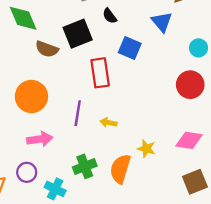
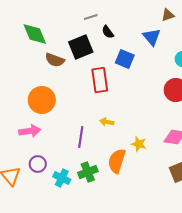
purple line: (78, 113) -> (81, 137), moved
pink arrow: (40, 139) -> (30, 131), moved
green cross: (85, 166) -> (88, 172), moved

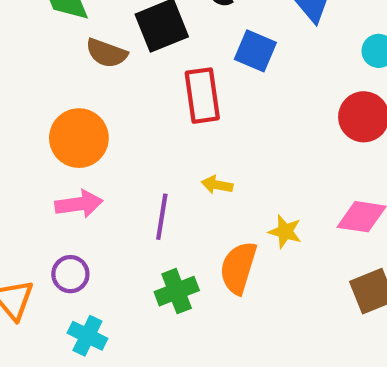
pink arrow: (30, 131) -> (79, 204), moved
cyan cross: (62, 178) -> (87, 336), moved

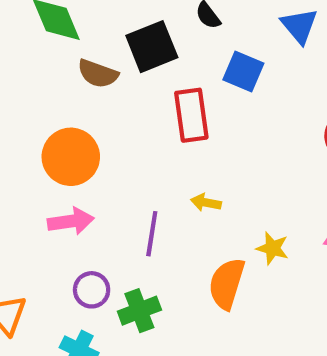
purple circle: (70, 274) -> (92, 290), moved
green cross: (177, 291) -> (139, 311), moved

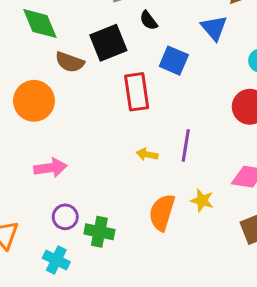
orange circle: (71, 157) -> (34, 101), moved
purple line: (152, 234) -> (186, 145), moved
yellow star: (272, 248) -> (202, 200), moved
green cross: (139, 311) -> (99, 232), turned 32

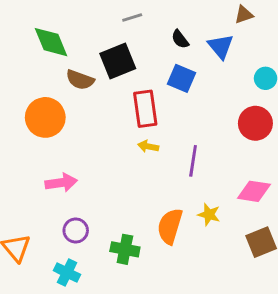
black semicircle: (149, 20) -> (180, 39), moved
yellow arrow: (147, 154) -> (148, 146), moved
green cross: (99, 232) -> (125, 249), moved

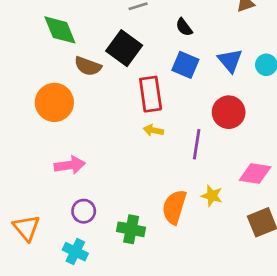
blue triangle: (221, 46) -> (230, 61), moved
black square: (118, 61) -> (124, 48), turned -32
red circle: (255, 123) -> (229, 112), moved

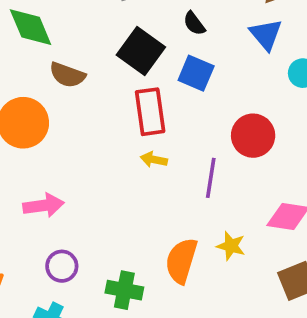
black square: (124, 48) -> (141, 51), moved
blue triangle: (230, 61) -> (266, 34), moved

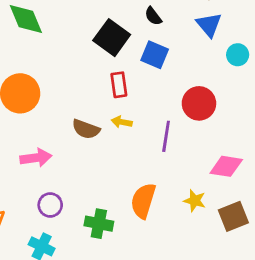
brown semicircle: (67, 75) -> (86, 129), moved
red rectangle: (150, 112) -> (119, 85), size x0.7
yellow star: (231, 246) -> (195, 201), moved

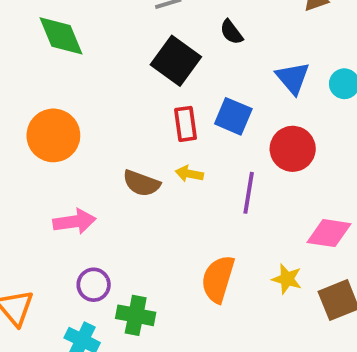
blue triangle: (209, 25) -> (293, 78), moved
blue square: (155, 55) -> (233, 116), moved
green cross: (99, 224) -> (136, 315), moved

